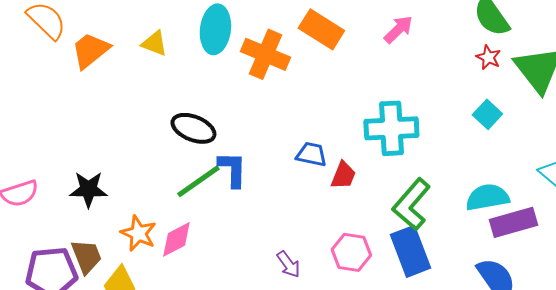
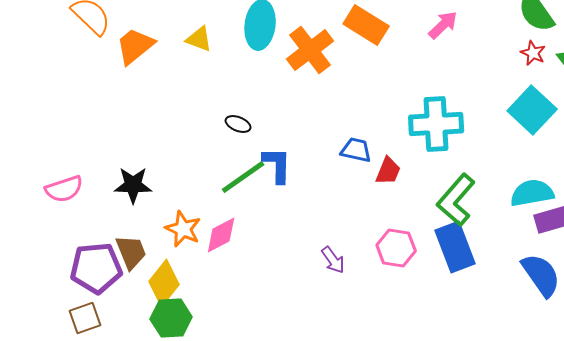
orange cross: (265, 54) -> (310, 50), turned 30
cyan square: (487, 114) -> (532, 110), size x1.6
black ellipse: (193, 128) -> (238, 124), size x0.6

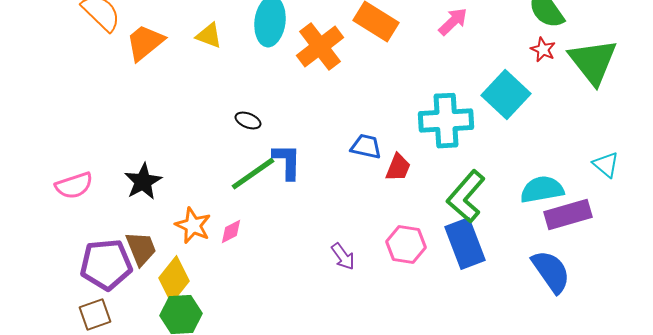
cyan square: (532, 110) -> (506, 95), moved
black star: (133, 185) -> (143, 182), turned -30
pink diamond: (221, 235) -> (231, 232), size x0.7

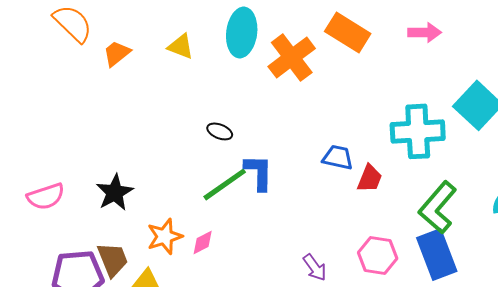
pink arrow: (453, 22) -> (425, 32), turned 44
orange trapezoid: (145, 43) -> (117, 53), size x0.7
orange star: (193, 226) -> (165, 236), turned 30

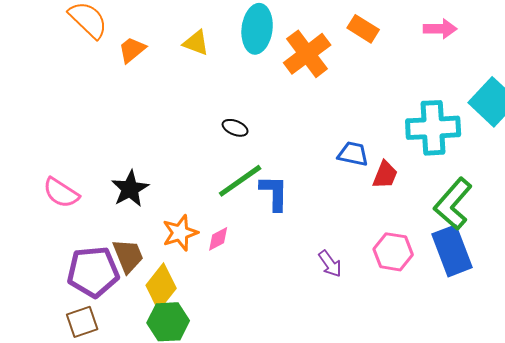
orange rectangle: (348, 32) -> (363, 29), size x0.7
blue L-shape: (259, 172) -> (274, 193), moved
pink semicircle: (46, 196) -> (61, 193), turned 51

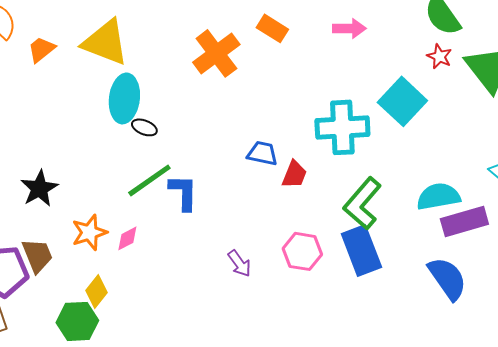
cyan ellipse: (257, 29) -> (124, 98), moved
yellow triangle: (196, 43) -> (105, 42), size x1.8
yellow diamond: (161, 287) -> (96, 291), moved, size x0.7

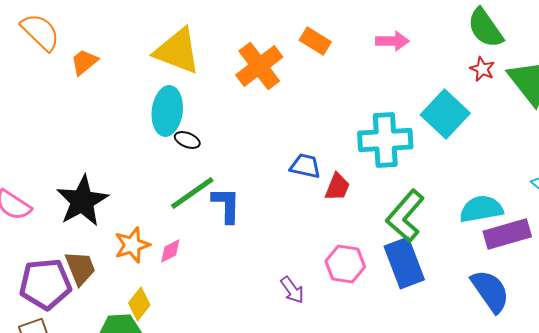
yellow triangle: (105, 42) -> (177, 51), moved
black star: (39, 188) -> (82, 201), size x1.4
purple arrow: (239, 263) -> (292, 290), moved

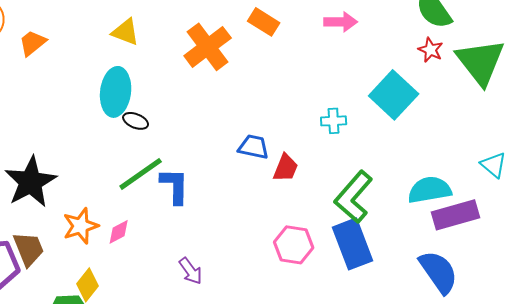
yellow triangle: (177, 51) -> (126, 32), size x0.6
cyan cross: (385, 140) -> (334, 121), size x0.5
purple arrow: (292, 290) -> (191, 271), moved

